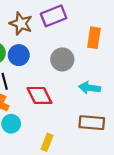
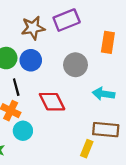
brown star: (21, 24) -> (33, 28), turned -30
yellow rectangle: (47, 142) -> (87, 149), moved

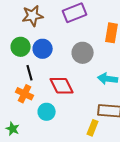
brown star: (33, 28) -> (33, 16), moved
cyan circle: (23, 131) -> (47, 112), moved

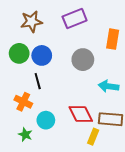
black line: (30, 73) -> (38, 81), moved
red diamond: (62, 86) -> (81, 114), moved
green star: (13, 129) -> (25, 135), moved

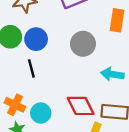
orange cross: (23, 102) -> (15, 105), moved

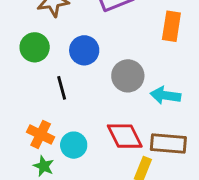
blue circle: (36, 39) -> (84, 50), moved
gray circle: (83, 44) -> (128, 76), moved

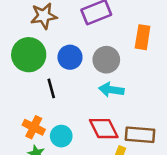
green circle: (35, 47) -> (29, 55), size x1.4
gray circle: (128, 76) -> (106, 60), moved
cyan arrow: (165, 95) -> (111, 90), moved

